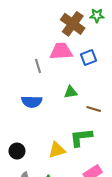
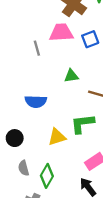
blue semicircle: (32, 102) -> (36, 101), moved

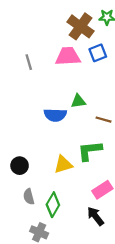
blue square: (90, 39) -> (98, 53), moved
gray line: (37, 48) -> (29, 62), moved
blue semicircle: (36, 101) -> (55, 115), moved

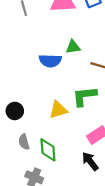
green diamond: (53, 205) -> (48, 150), turned -35

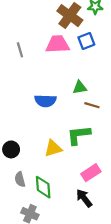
green triangle: (73, 47) -> (80, 87), moved

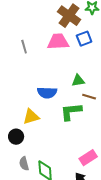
green L-shape: (79, 135) -> (71, 112), moved
yellow triangle: (53, 148) -> (31, 117), moved

